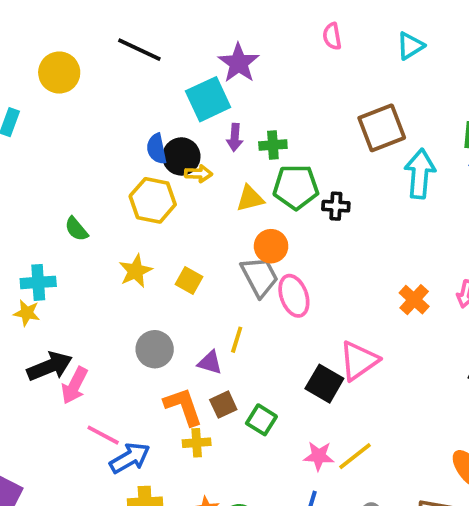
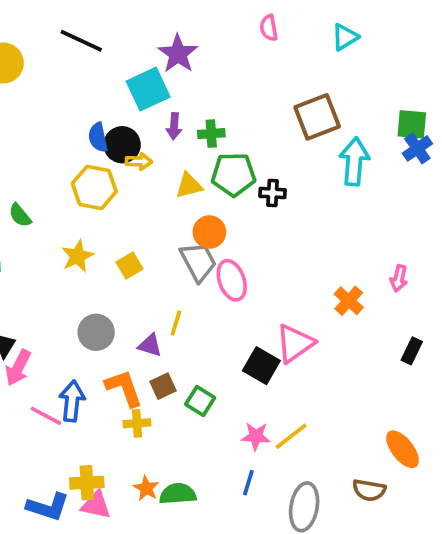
yellow square: (189, 281) -> (130, 265), turned 30
orange cross: (414, 300) -> (349, 301), moved
blue arrow: (130, 458) -> (72, 401), moved, turned -54

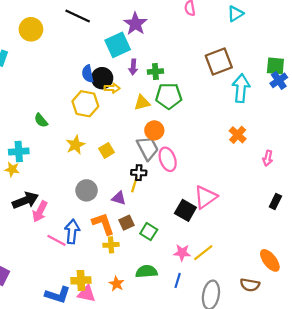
black cross: (273, 193) -> (139, 173), moved
orange cross: (349, 301) -> (238, 135), moved
green semicircle: (178, 494) -> (147, 272), moved

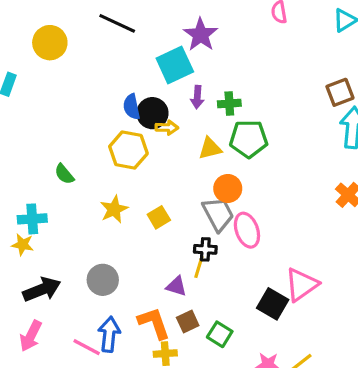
brown square: (219, 62) -> (340, 92), moved, size x0.7
gray circle: (87, 190) -> (103, 280), moved
pink arrow: (40, 212) -> (31, 336), moved

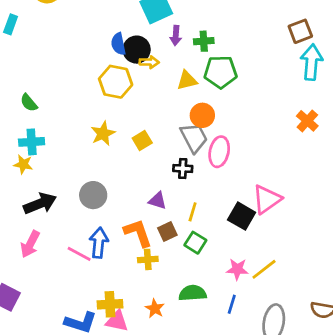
green semicircle: (64, 174) -> (29, 103), moved
pink ellipse: (247, 230) -> (219, 152), turned 32
yellow line: (199, 267) -> (193, 212), moved

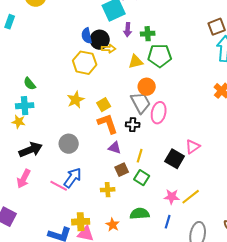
green semicircle: (29, 103) -> (30, 84), moved
pink triangle: (267, 199) -> (193, 147), size x0.7
orange L-shape: (138, 233) -> (108, 124), moved
blue arrow: (99, 243) -> (73, 178), turned 30

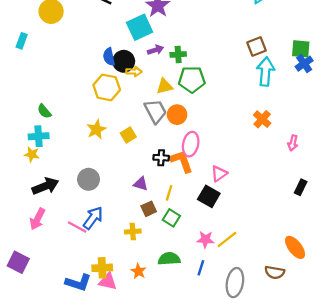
purple arrow: (128, 30) -> (155, 50), turned -112
gray trapezoid: (141, 103) -> (155, 111), moved
orange L-shape: (108, 124) -> (182, 161), moved
pink triangle: (193, 147) -> (219, 174), moved

